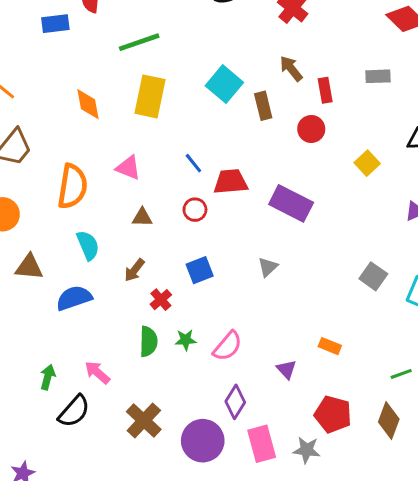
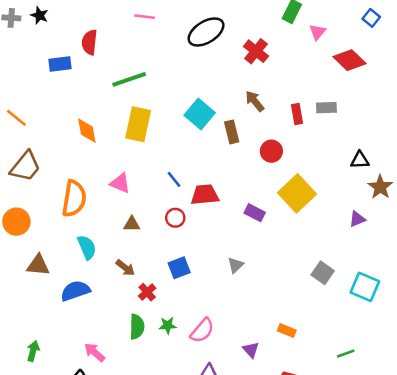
red rectangle: (325, 90) -> (297, 114), moved
yellow square: (367, 163) -> (297, 193), moved, size x1.8
purple rectangle: (291, 203) -> (255, 213), size x0.6
brown arrow: (134, 270) -> (125, 268), turned -90
green arrow: (48, 377) -> (33, 351), moved

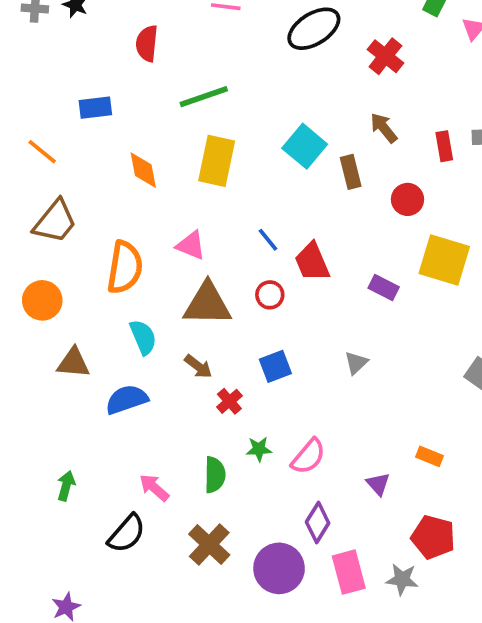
blue rectangle: (60, 64) -> (95, 108), moved
yellow square: (297, 193) -> (444, 260), turned -30
red trapezoid: (205, 195) -> (312, 262), turned -108
brown triangle: (132, 224) -> (207, 304), size x2.0
green semicircle: (137, 327) -> (215, 475), moved

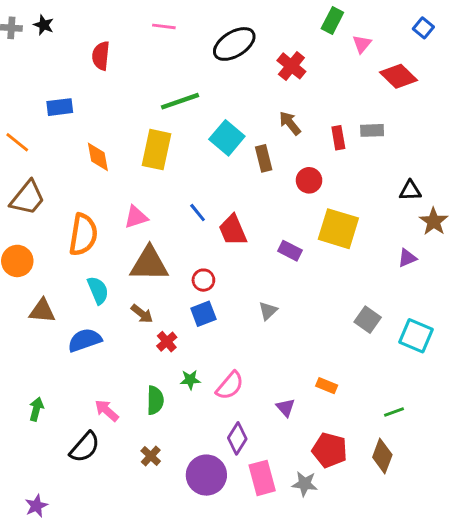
green line: (204, 97) -> (180, 101), moved
pink triangle: (191, 245) -> (136, 217), turned -40
red circle: (270, 295) -> (203, 280), moved
brown cross: (209, 545) -> (151, 456), size x0.6

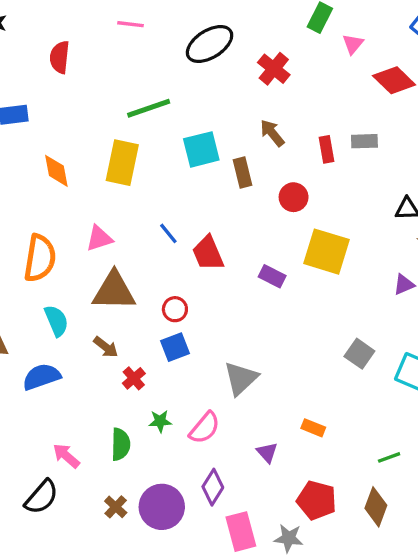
cyan square: (227, 138) -> (201, 149), turned 36
gray triangle: (268, 311) -> (241, 378), moved, size x1.6
purple circle: (206, 475) -> (162, 507), moved

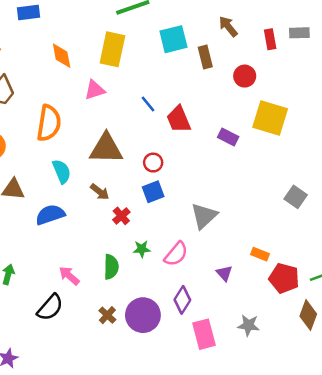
pink triangle: (99, 238) -> (95, 90), moved
red pentagon: (317, 500) -> (284, 278), moved
gray star: (289, 538) -> (248, 325), moved

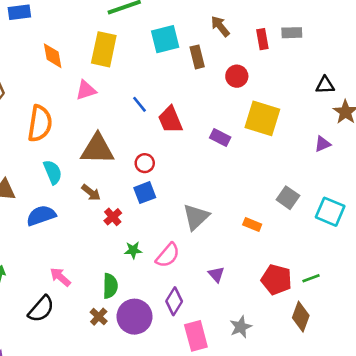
orange rectangle: (260, 254) -> (252, 225), moved
green semicircle: (111, 267) -> (110, 286), moved
gray star: (248, 325) -> (241, 327), turned -30

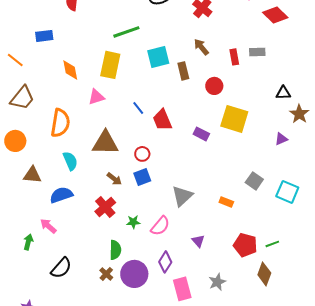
brown arrow: (91, 193) -> (114, 179), moved
red cross: (113, 217) -> (105, 207), moved, size x1.5
pink arrow: (60, 277) -> (48, 226), moved

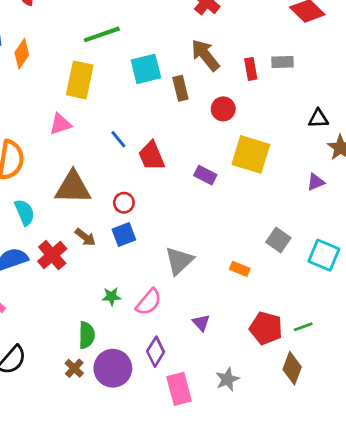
brown arrow: (201, 47) -> (205, 55), size x1.4
orange diamond: (70, 70) -> (22, 54), moved, turned 45
red cross: (105, 207) -> (52, 255), moved

